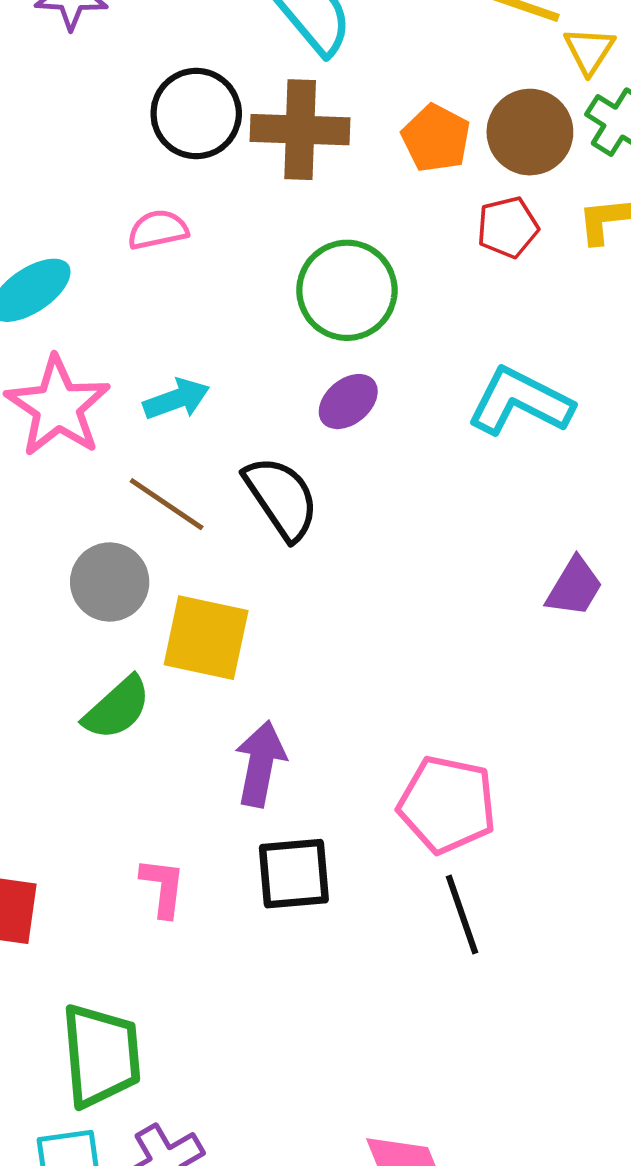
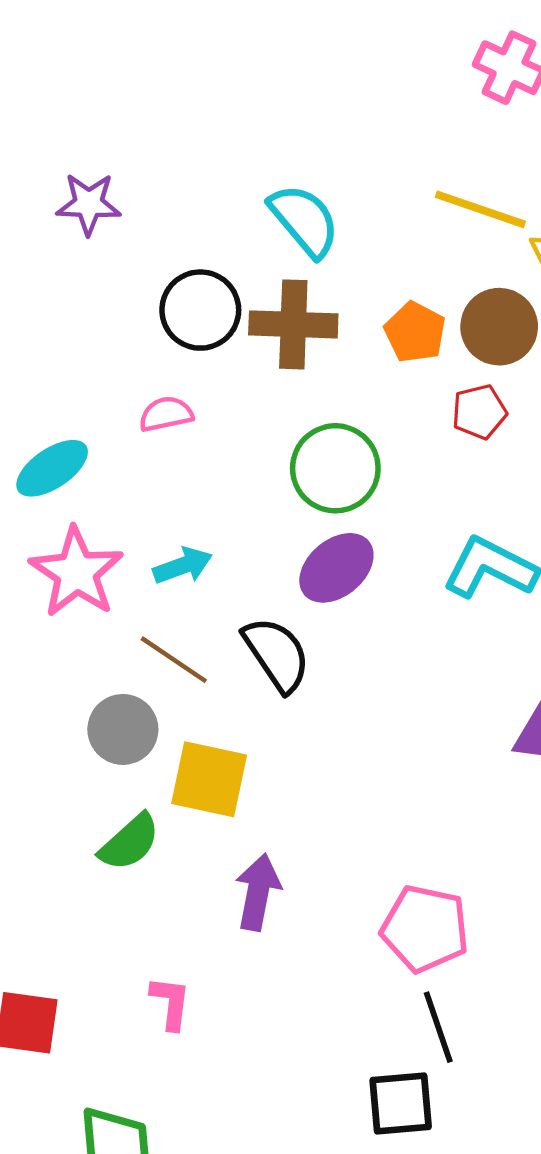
purple ellipse: (348, 402) -> (336, 568), size x1.4
black square: (294, 874) -> (401, 1103), moved

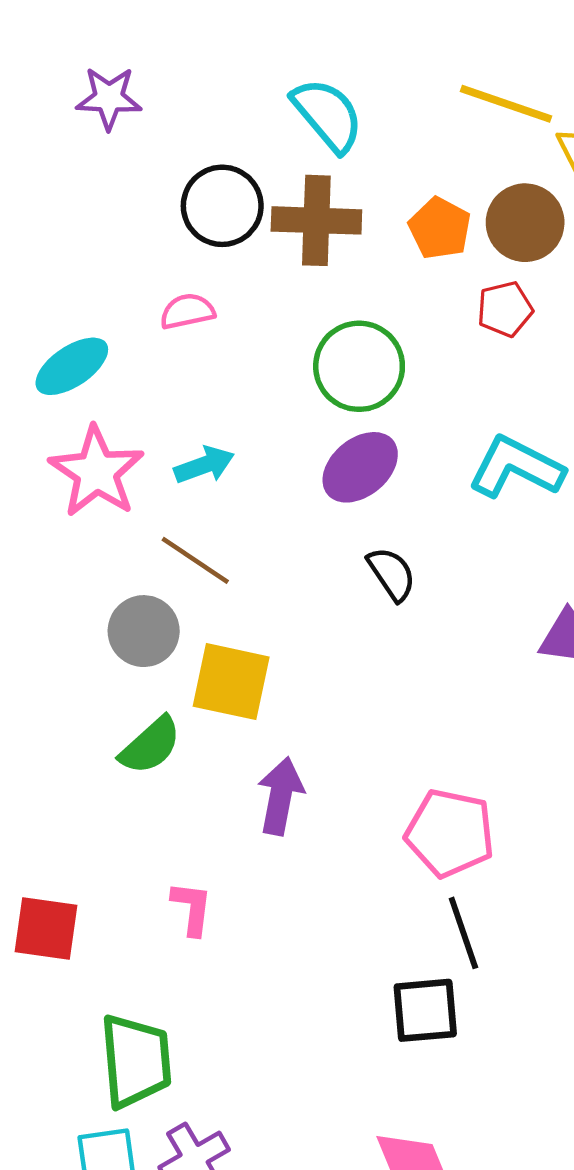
black semicircle: (277, 654) -> (392, 574), moved, size x0.7

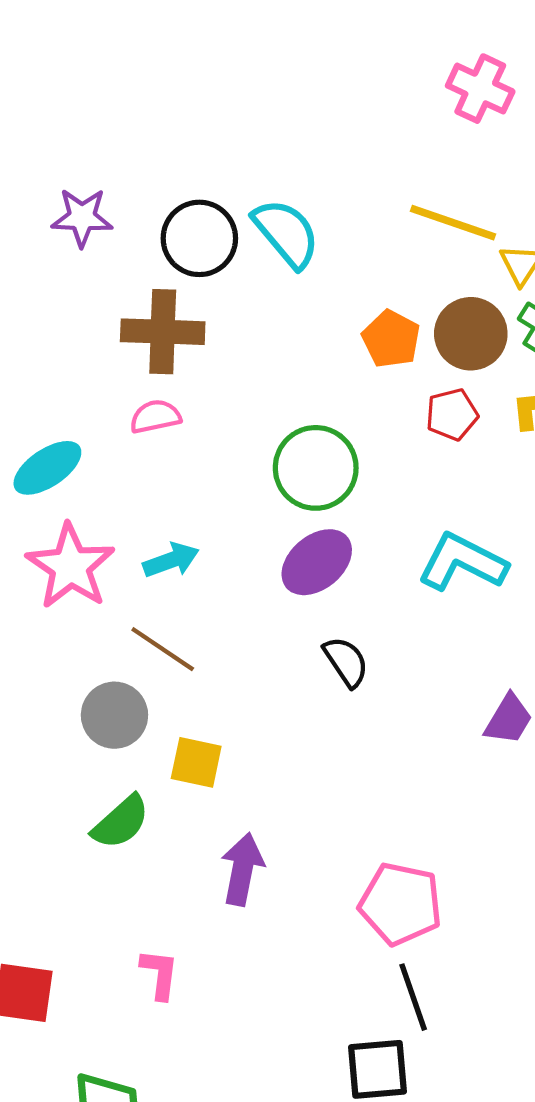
black circle: (222, 206) -> (199, 238), moved
brown cross: (316, 220) -> (163, 332), moved
yellow square: (231, 682) -> (196, 762), size x0.7

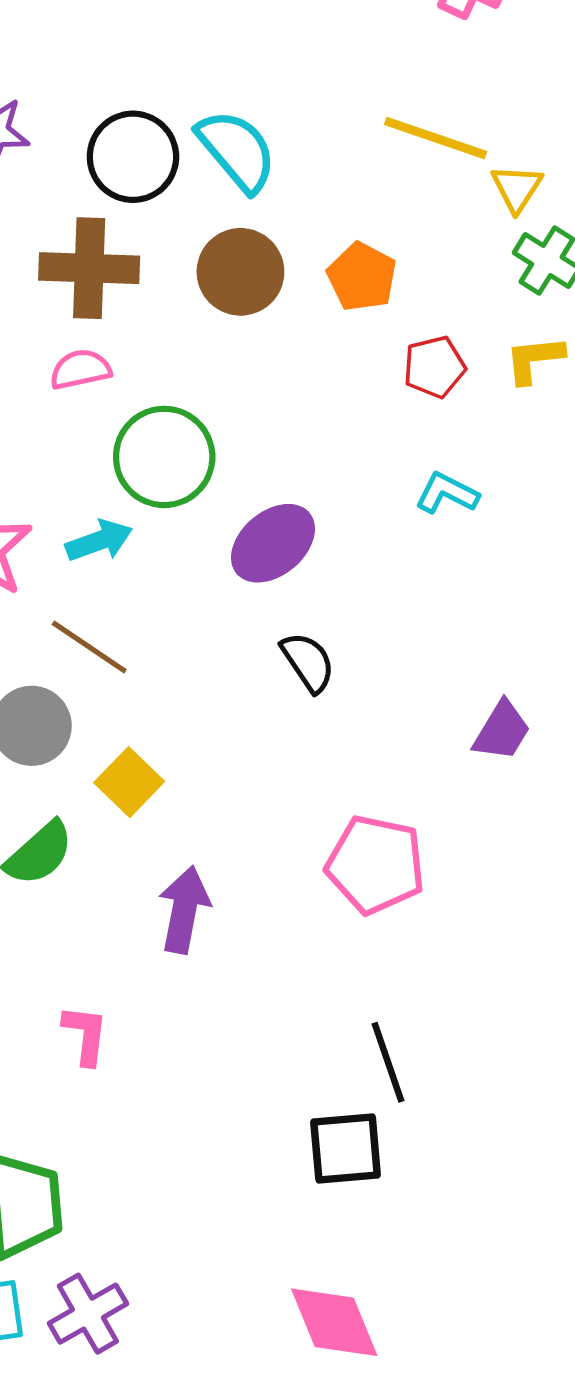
brown circle: (471, 334) -> (240, 272), moved
green circle: (316, 468) -> (164, 457), moved
cyan L-shape: (462, 562) -> (447, 493), moved, size x0.6
yellow square: (196, 762) -> (129, 782), turned 32
pink pentagon: (401, 904) -> (376, 865), moved

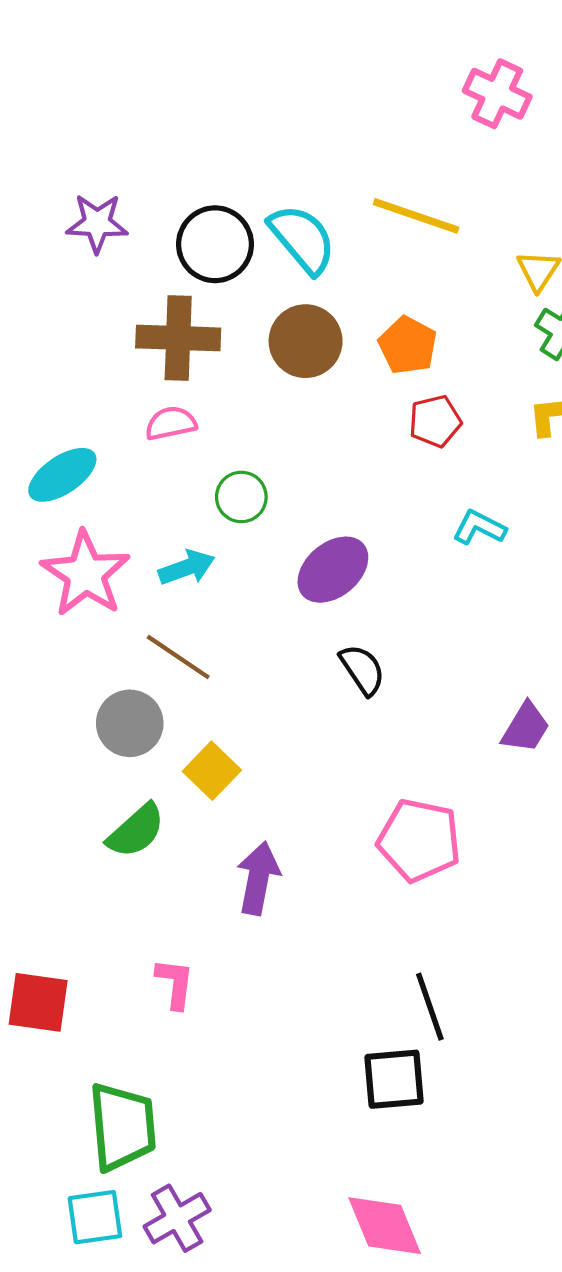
yellow line: (436, 138) -> (416, 216), moved
red pentagon: (434, 367) -> (435, 421), moved
green circle: (164, 457) -> (241, 497), size x0.6

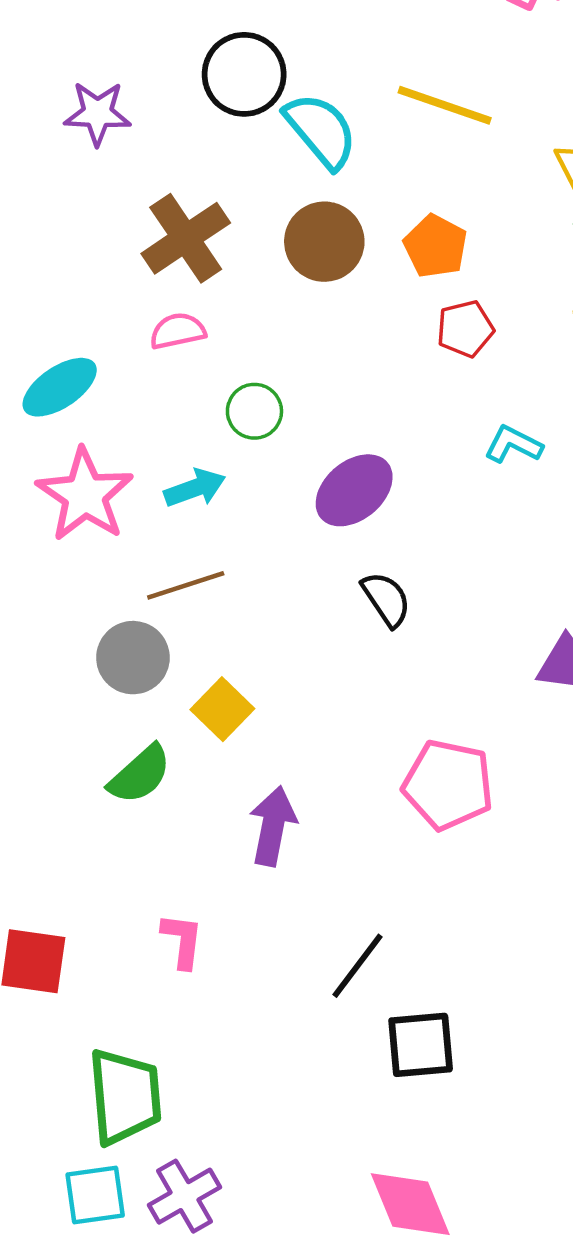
black circle: (215, 244) -> (244, 74), moved
brown cross: (178, 338) -> (186, 238), turned -36
brown line: (178, 657) -> (186, 585), turned -52
black line: (430, 1007) -> (358, 966), moved, turned 56

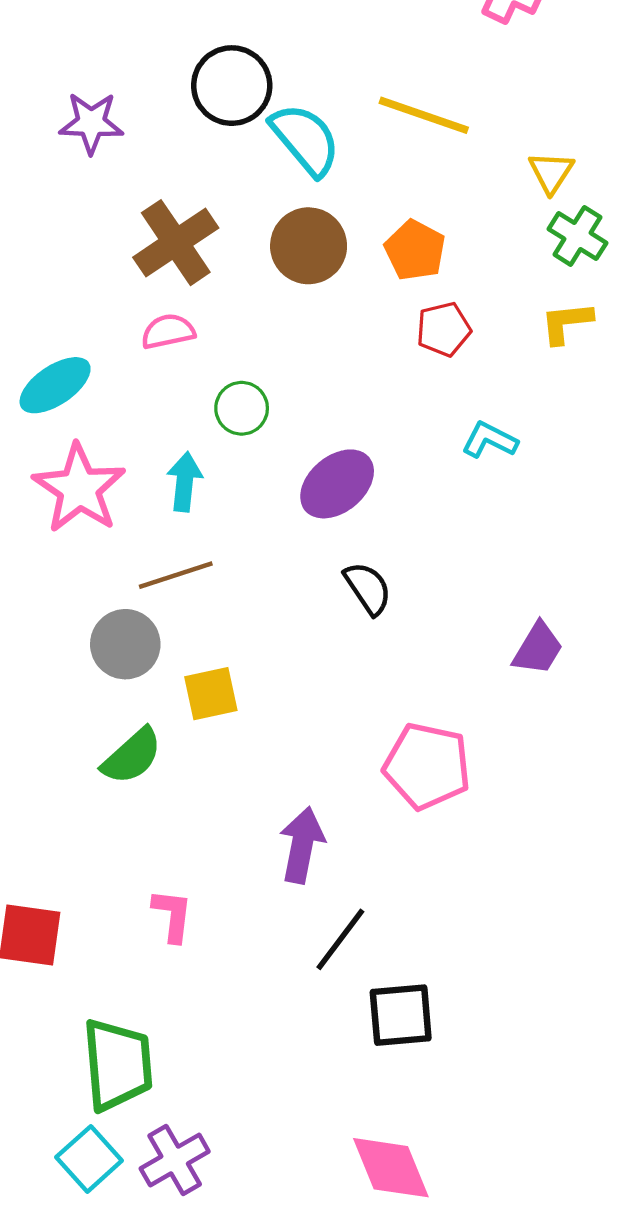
cyan arrow: (195, 488) -> (185, 482), turned -64
yellow square: (222, 709) -> (211, 694), turned 34
purple arrow: (273, 826) -> (302, 845), moved
cyan square: (95, 1195) -> (89, 1159), turned -34

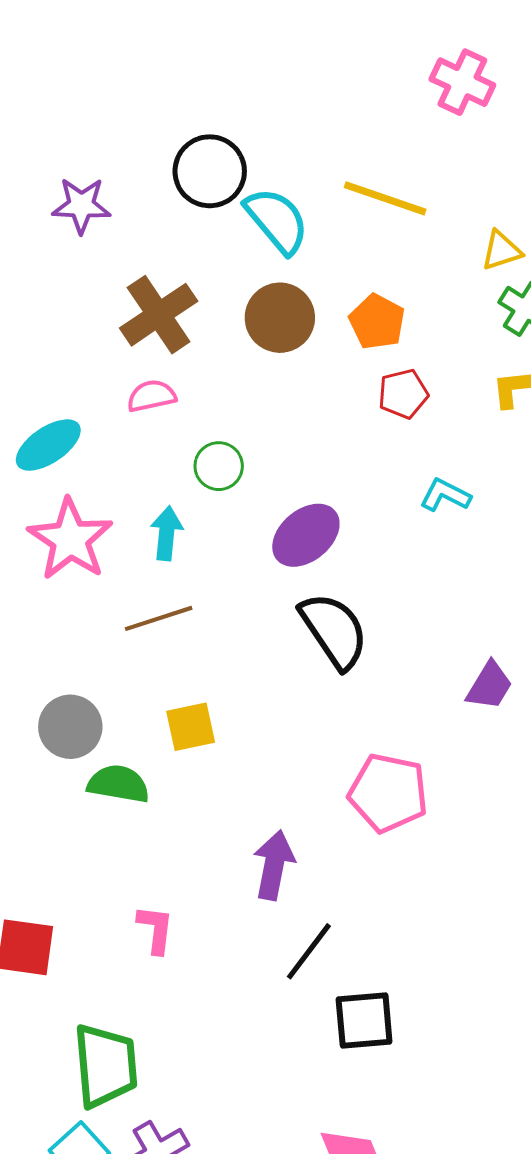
yellow triangle: (551, 172) -> (501, 251), turned 39
black semicircle: (368, 588) -> (334, 630), size x1.6
gray circle: (125, 644) -> (70, 727), moved
green semicircle: (132, 756) -> (118, 784), turned -128

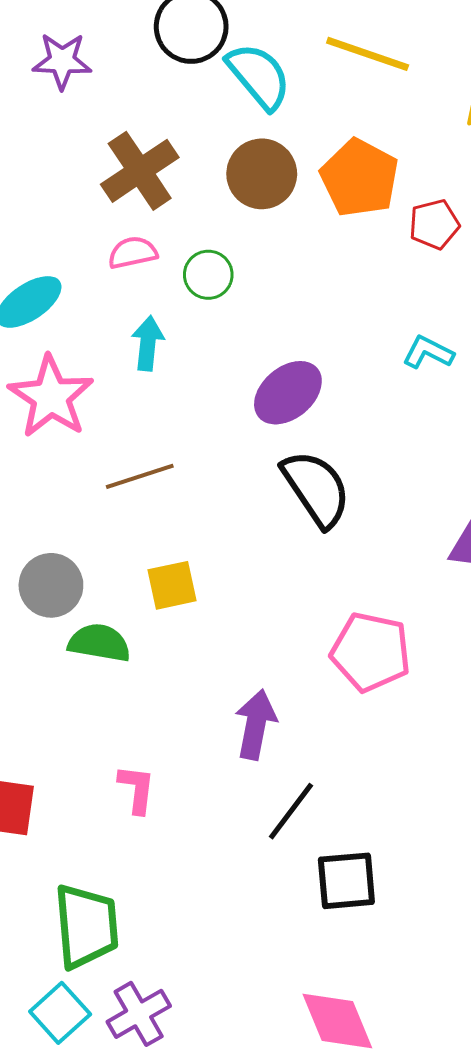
orange pentagon: (377, 322) -> (360, 178), size x1.4
red pentagon: (403, 394) -> (434, 224), moved
green circle: (219, 466) -> (208, 275), moved
cyan arrow: (167, 533) -> (148, 343), moved

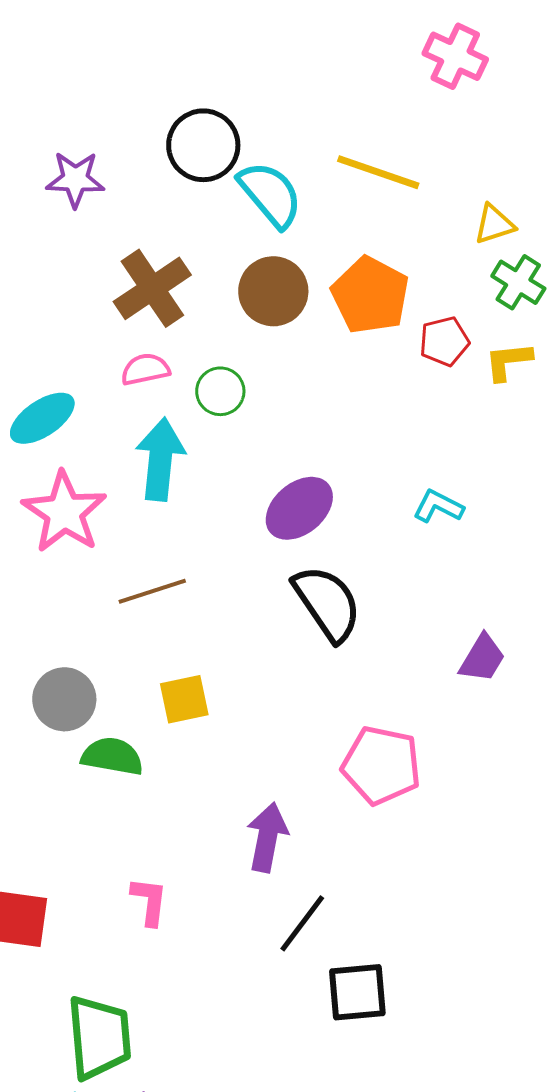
cyan arrow: (148, 343) -> (160, 459), size x1.5
cyan L-shape: (428, 352) -> (438, 506), moved

